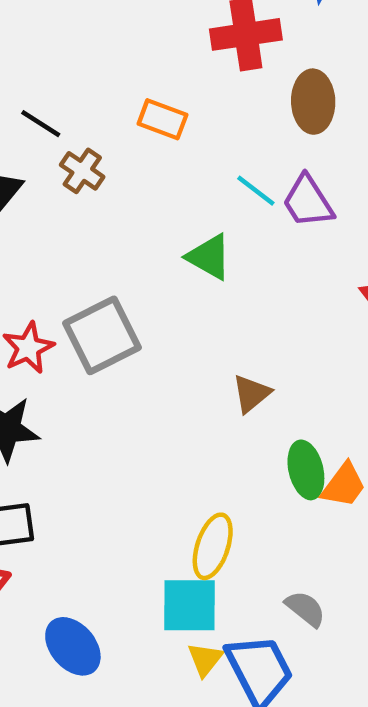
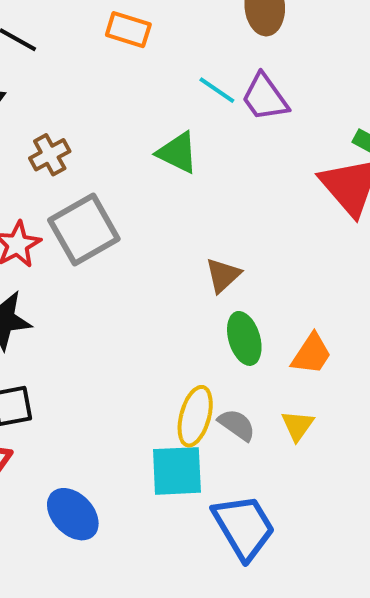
brown cross: (82, 171) -> (50, 155), moved, turned 30
green ellipse: (306, 470) -> (244, 338), moved
gray semicircle: (305, 609) -> (237, 425), moved
yellow triangle: (205, 659) -> (298, 425), moved

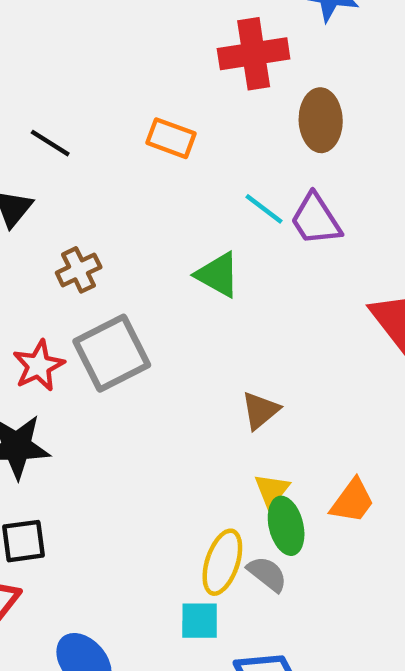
green ellipse: (244, 338) -> (286, 526), moved
yellow triangle: (298, 425) -> (272, 490), moved
cyan square: (177, 471) -> (200, 621), size x0.7

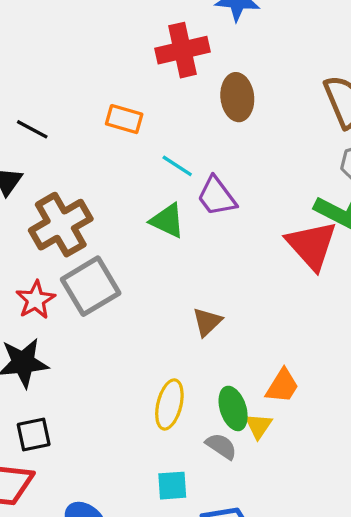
cyan line: (264, 209) -> (177, 166), moved
purple trapezoid: (316, 219) -> (217, 196), moved
brown cross: (79, 270) -> (61, 225), size x1.8
yellow triangle: (272, 490) -> (258, 426), moved
yellow ellipse: (222, 562) -> (169, 404), moved

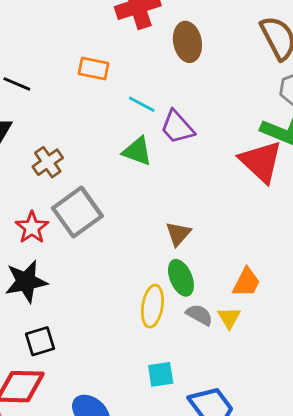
brown cross: (61, 225) -> (48, 162), size x0.6
green ellipse: (233, 408) -> (181, 278), moved
gray semicircle: (221, 446) -> (199, 315), moved

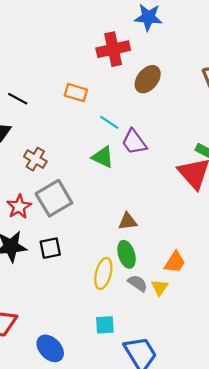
brown ellipse: (187, 42) -> (148, 79), turned 44
brown cross: (48, 162) -> (35, 159), turned -30
brown triangle: (178, 234) -> (128, 221), turned 36
black square: (40, 341) -> (50, 248), moved

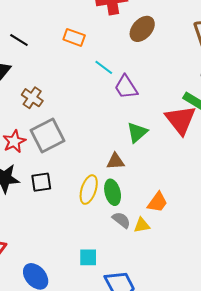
green triangle: (103, 157) -> (137, 132), moved, turned 50
yellow ellipse: (103, 273) -> (89, 190), moved
yellow triangle: (160, 287) -> (142, 225), turned 42

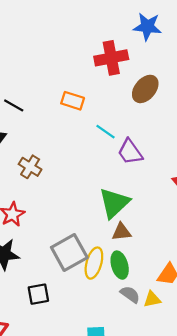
green triangle: (137, 132) -> (114, 203), moved, size x1.4
gray square: (48, 136) -> (69, 253), moved
black square: (41, 182) -> (38, 294), moved

